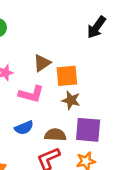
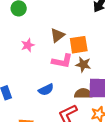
pink L-shape: (31, 94) -> (62, 61), moved
brown semicircle: (55, 135) -> (83, 94), moved

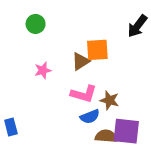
orange square: (79, 45) -> (97, 50), moved
blue semicircle: (46, 90) -> (90, 117), moved

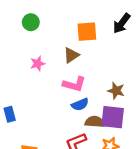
orange square: (97, 50) -> (87, 32), moved
brown star: (109, 100) -> (116, 91), moved

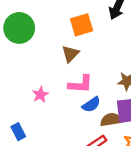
green circle: (31, 22) -> (19, 28), size x1.6
pink star: (38, 64) -> (40, 95), moved

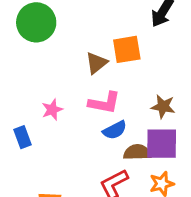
orange square: (82, 25) -> (127, 49), moved
blue rectangle: (18, 132) -> (22, 137), moved

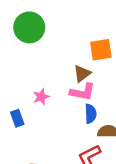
brown triangle: (97, 63) -> (82, 74), moved
blue semicircle: (115, 130) -> (91, 114), turned -66

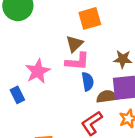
pink star: (41, 97) -> (38, 71), size x1.5

